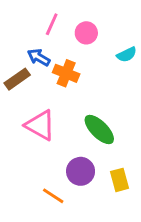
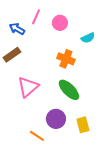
blue arrow: (39, 57) -> (17, 29), moved
orange cross: (66, 73) -> (66, 59), moved
pink triangle: (40, 125) -> (28, 87), turned 50

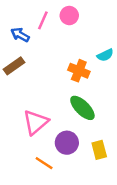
pink circle: (60, 23) -> (69, 16), moved
cyan semicircle: (88, 38) -> (105, 55), moved
pink triangle: (28, 87) -> (36, 122), moved

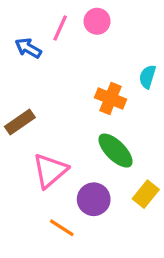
cyan semicircle: (105, 55) -> (147, 77), turned 133
brown rectangle: (14, 66) -> (20, 122), moved
yellow rectangle: (99, 150) -> (146, 194), moved, turned 54

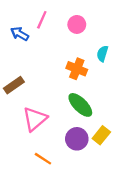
pink circle: (97, 21) -> (77, 24), moved
purple circle: (94, 199) -> (77, 139), moved

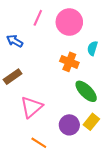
pink circle: (77, 24) -> (69, 22), size x1.6
blue arrow: (20, 34) -> (15, 41), moved
green ellipse: (80, 105) -> (86, 91), moved

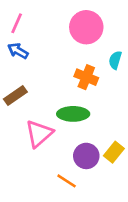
pink line: (38, 18) -> (17, 23), moved
green ellipse: (86, 91) -> (73, 114), moved, turned -45
orange line: (39, 143) -> (67, 181), moved

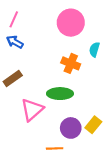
orange line: (67, 181) -> (55, 148), turned -35

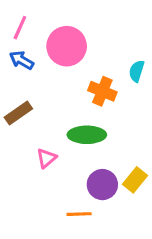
pink circle: (71, 23) -> (67, 46), moved
pink triangle: (32, 110) -> (46, 158), size x0.6

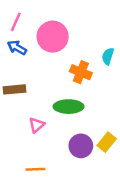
brown rectangle: (18, 113) -> (15, 89), turned 30
orange line: (79, 214) -> (35, 169), moved

